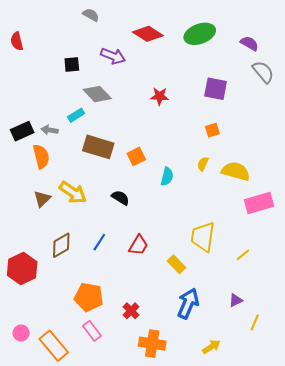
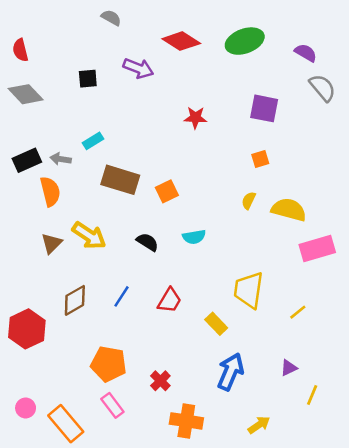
gray diamond: (97, 94) -> (26, 94), moved
cyan semicircle: (167, 177) -> (194, 237), moved, turned 66

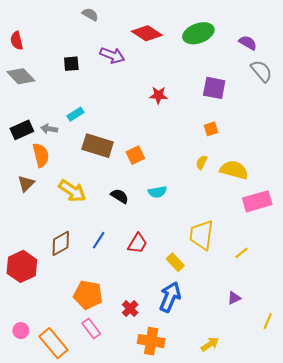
brown triangle: (51, 243) -> (26, 183), moved
blue arrow: (230, 372) -> (170, 297), moved
yellow line: (312, 395) -> (268, 321), moved

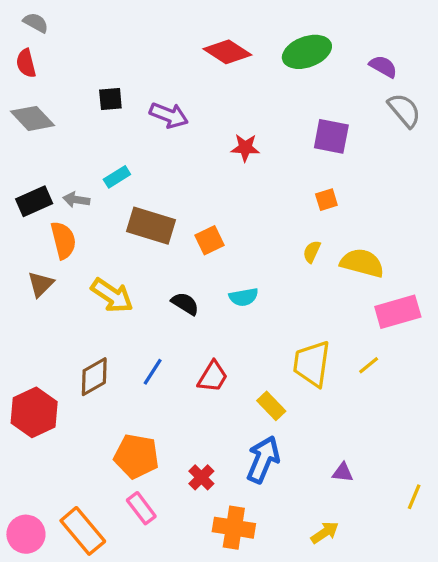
gray semicircle: (90, 14) -> (36, 23), moved
purple arrow: (112, 55) -> (169, 115), moved
yellow line: (241, 253) -> (369, 365), moved
purple triangle: (234, 298) -> (343, 472), moved, turned 32
pink circle: (21, 331) -> (26, 534), moved, size x1.5

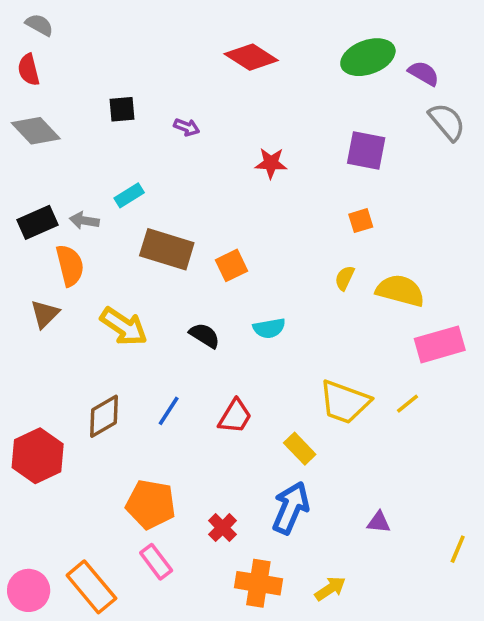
green ellipse: (307, 52) -> (368, 57), moved
purple arrow: (169, 115) -> (187, 127), size x0.6
yellow trapezoid: (312, 364) -> (345, 402), turned -78
yellow arrow: (325, 533) -> (330, 589), moved

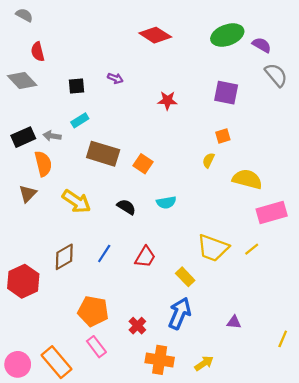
red semicircle: (29, 70) -> (38, 52), moved
black square: (122, 109) -> (76, 86), moved
orange square: (231, 265) -> (143, 164), turned -30
yellow semicircle: (345, 278) -> (208, 160), moved

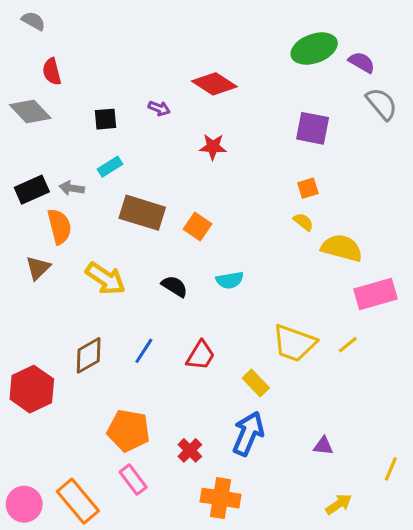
red diamond: (155, 35) -> (214, 84), moved
red star: (167, 100) -> (213, 147), moved
yellow semicircle: (208, 160) -> (303, 222), moved, turned 104
yellow arrow: (204, 363) -> (339, 504), moved

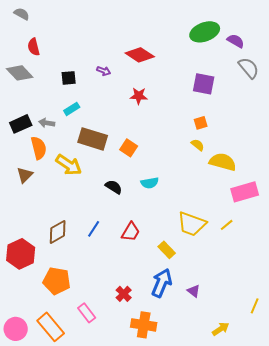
yellow arrow: (105, 279) -> (69, 165), moved
orange pentagon: (128, 431) -> (57, 281), moved
purple triangle: (323, 446) -> (194, 291), moved, turned 32

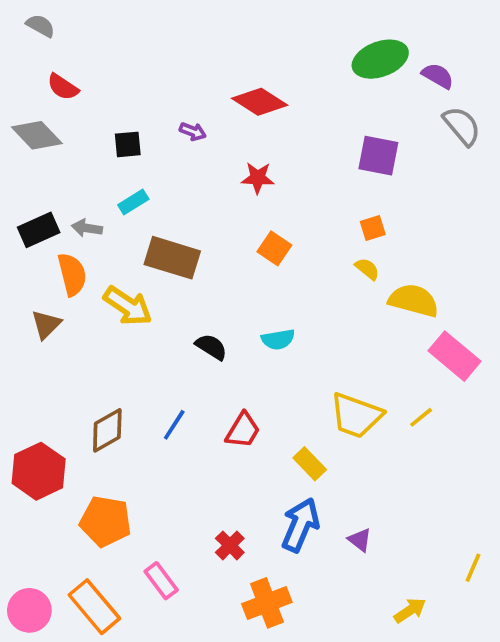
red semicircle: (34, 47) -> (63, 87), turned -42
orange square: (129, 148) -> (274, 248), moved
pink rectangle: (245, 192) -> (454, 356), turned 56
orange cross: (144, 325) -> (267, 603), turned -30

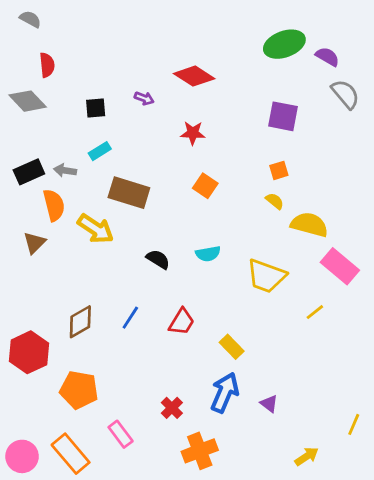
red semicircle: (63, 87) -> (47, 65), turned -130
yellow trapezoid: (356, 415) -> (266, 276), moved

